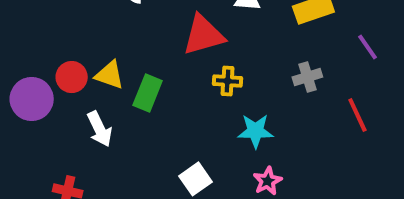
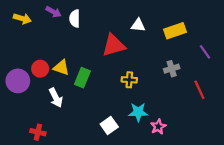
yellow cross: (228, 81) -> (129, 80), moved
cyan star: (255, 131) -> (138, 112), moved
pink star: (267, 181) -> (158, 127), moved

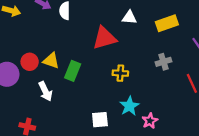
cyan star: (138, 112) -> (129, 106), turned -30
white square: (109, 126) -> (100, 120), turned 30

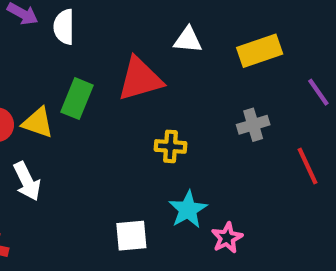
green rectangle: (73, 71) -> (77, 99), moved

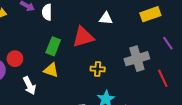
yellow rectangle: (260, 51) -> (150, 14), moved
yellow triangle: (38, 123) -> (51, 70), moved
gray cross: (253, 125) -> (137, 59), size x1.6

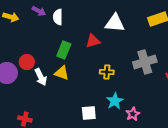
white triangle: (106, 18) -> (115, 23), size x1.5
red triangle: (83, 37) -> (93, 41), size x0.7
white arrow: (29, 86) -> (41, 77), moved

